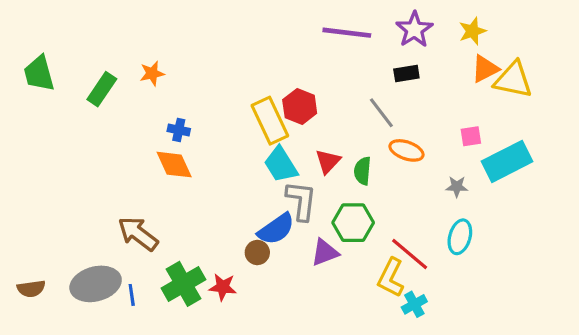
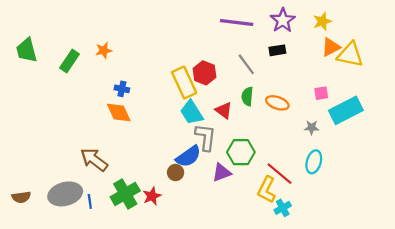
gray line: (381, 113) -> (246, 64), moved
red triangle: (328, 161) -> (224, 110), turned -36
green semicircle: (363, 171) -> (247, 96), moved
red star: (223, 287) -> (152, 196), turned -30

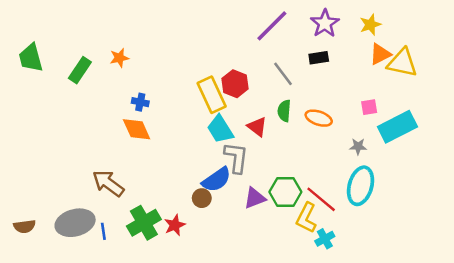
purple line: (237, 22) -> (272, 26), turned -52
green hexagon: (241, 152) -> (285, 192), moved
cyan ellipse: (314, 162) -> (361, 186), size x1.4

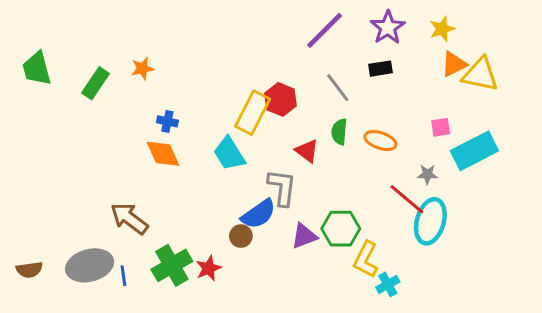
yellow rectangle: (212, 95) -> (253, 113), turned 52
cyan trapezoid: (220, 129) -> (229, 154), moved
red line: (321, 199) -> (407, 199), moved

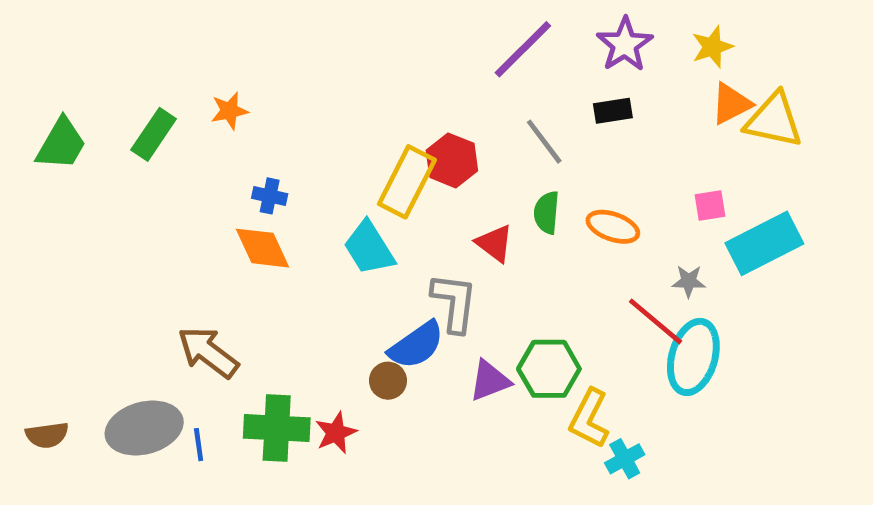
green trapezoid: (37, 69) -> (61, 144), moved, turned -135
green cross: (172, 265) -> (277, 428), turned 33

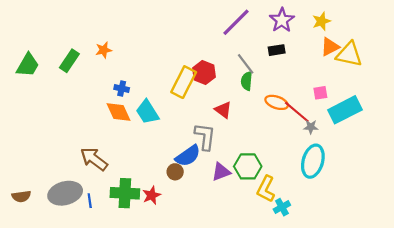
green semicircle: (547, 213) -> (247, 81), moved
cyan trapezoid: (369, 248) -> (147, 112), moved
red line: (655, 321) -> (297, 112), moved

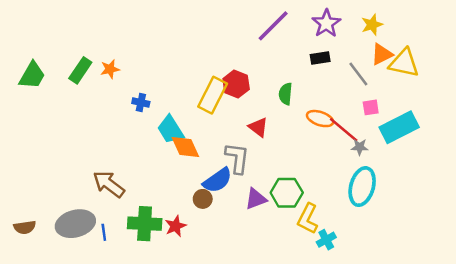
orange star: (104, 50) -> (110, 69), moved
gray line: (246, 64) -> (358, 74), moved
orange diamond: (119, 112) -> (185, 147), moved

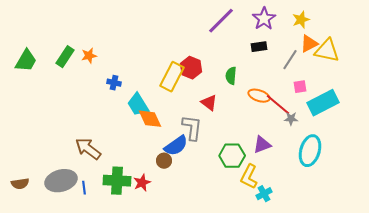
gray line: (358, 74) -> (290, 60), turned 70
cyan ellipse: (362, 187) -> (310, 151), moved
purple triangle: (256, 199) -> (262, 145), moved

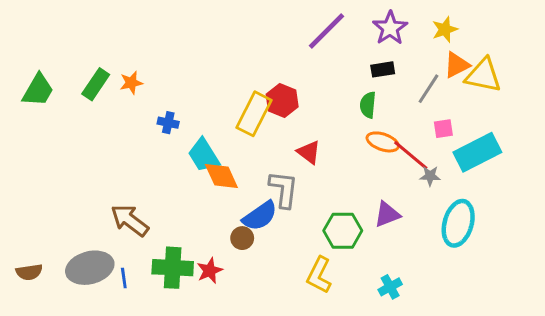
green semicircle: (231, 76) -> (368, 105), moved
yellow L-shape: (249, 177) -> (319, 275), moved

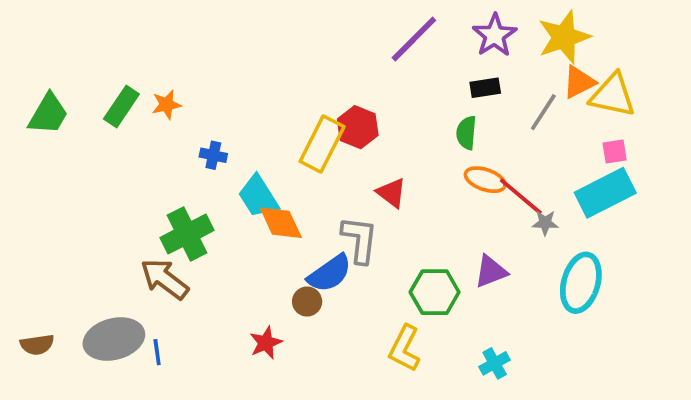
yellow star: (445, 29) -> (564, 37), size x1.6
pink square: (443, 129) -> (615, 151), moved
green cross: (173, 268) -> (187, 234), moved, turned -30

